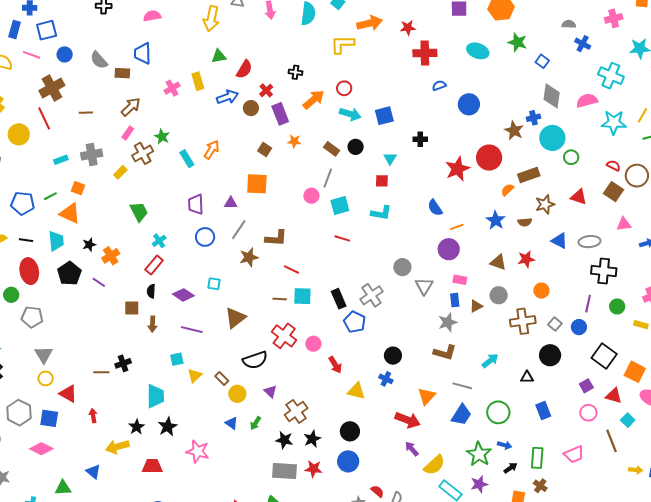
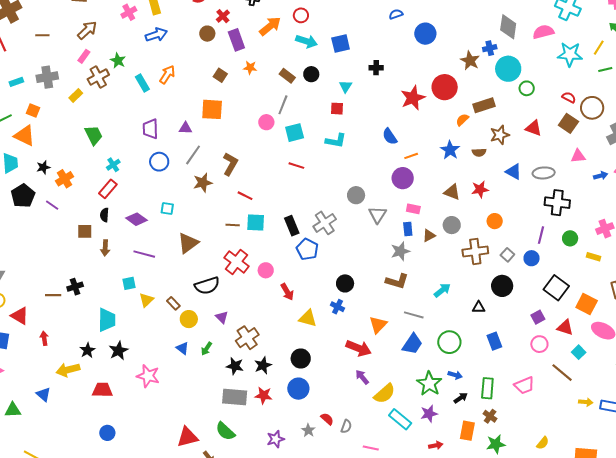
blue arrow: (227, 97) -> (156, 35), moved
brown L-shape: (276, 238) -> (230, 164), turned -65
brown line: (612, 441) -> (562, 373), turned -30

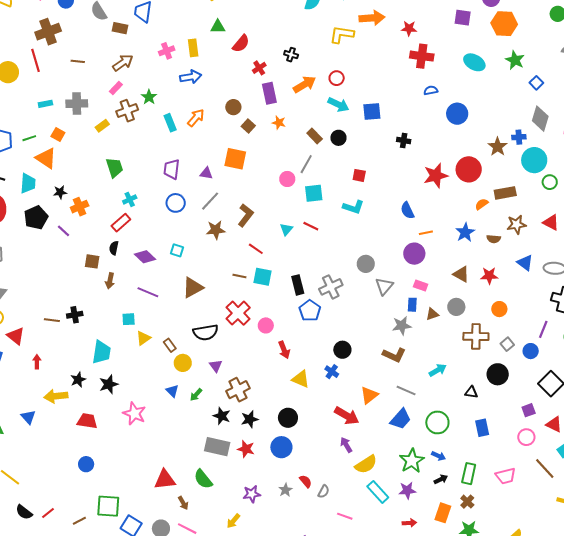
brown circle: (207, 34) -> (233, 107), moved
cyan triangle: (346, 86) -> (286, 229), moved

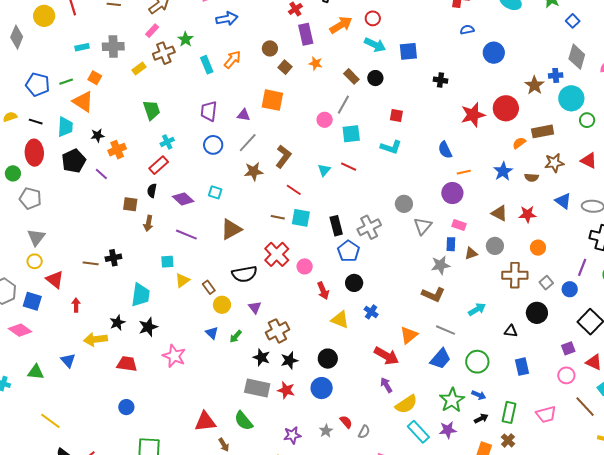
black circle: (342, 350) -> (354, 283), moved

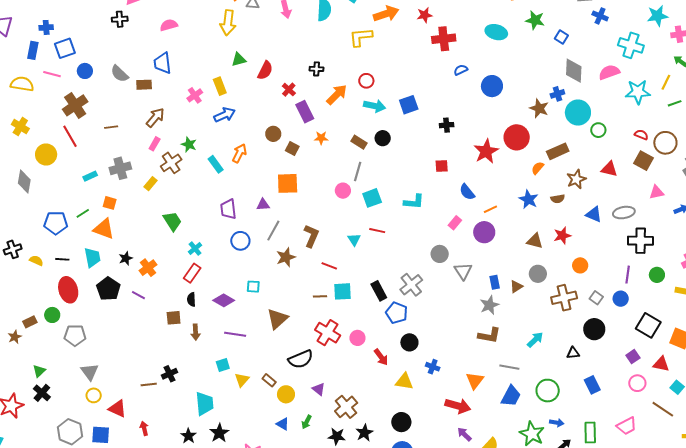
red square: (396, 116) -> (442, 166), moved
yellow semicircle: (10, 117) -> (36, 261), turned 56
pink rectangle: (459, 225) -> (455, 223), moved, turned -56

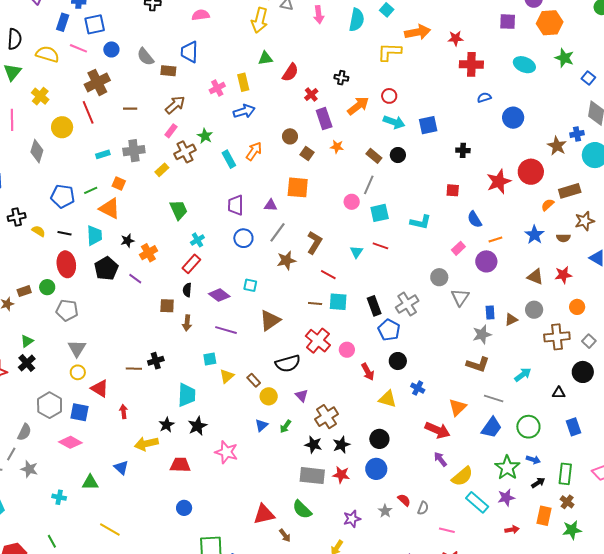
blue triangle: (283, 424) -> (261, 425), turned 40

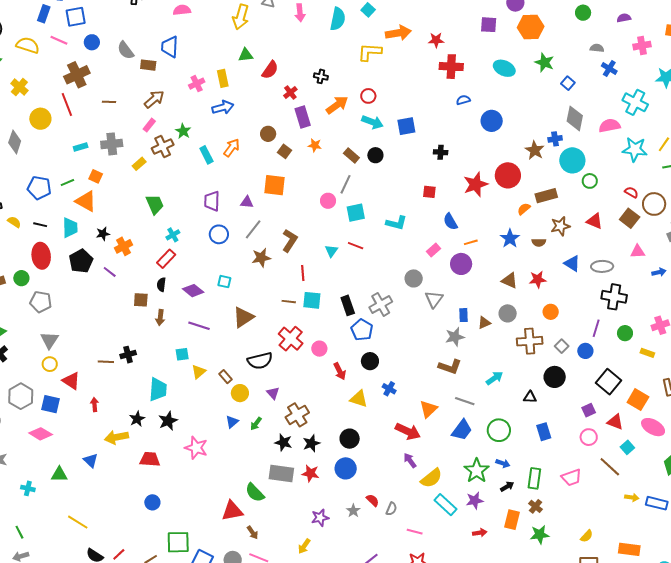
red line: (328, 275) -> (303, 273), turned 56
green semicircle: (302, 510) -> (255, 493), moved

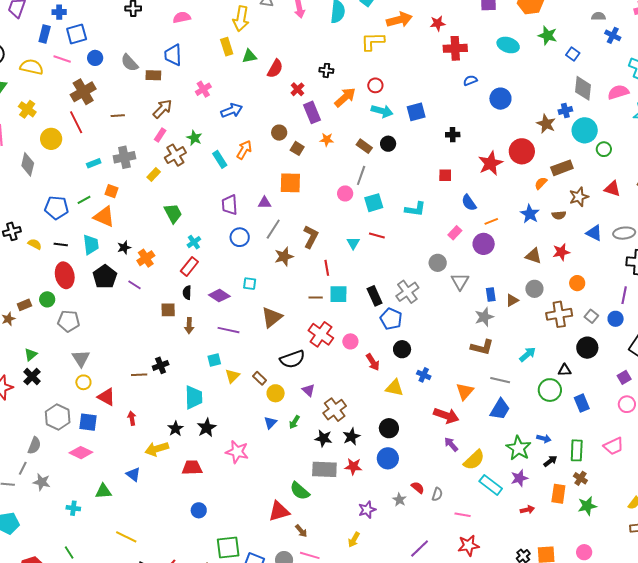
yellow rectangle: (223, 78) -> (227, 47), moved
green circle: (499, 430) -> (550, 390), moved

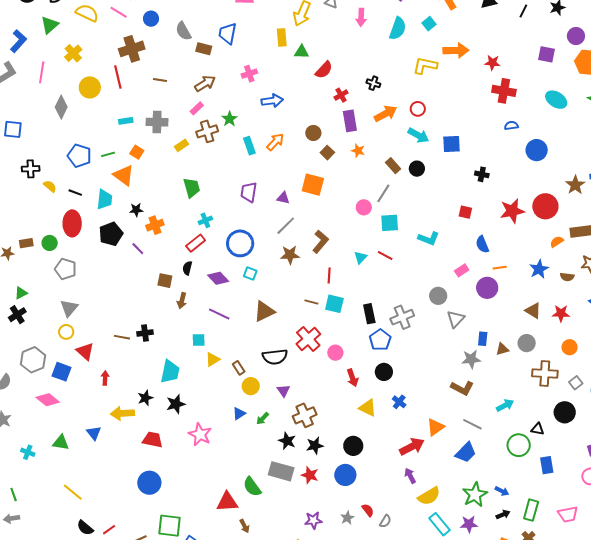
blue circle: (240, 237) -> (240, 243), moved, size x1.4
red arrow: (446, 416) -> (412, 447), turned -60
blue circle: (199, 510) -> (149, 483), size x1.5

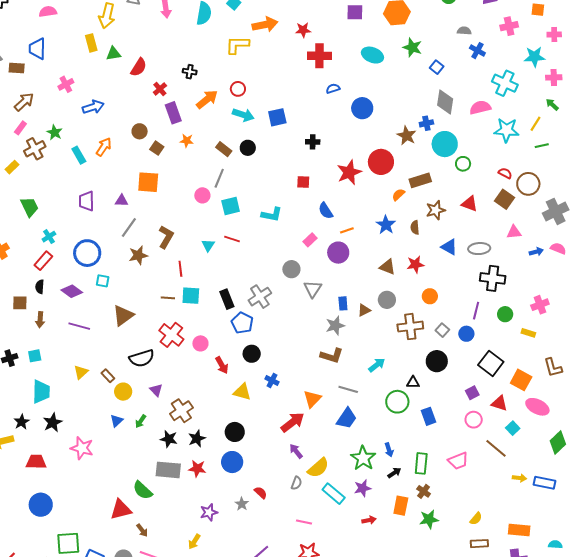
brown semicircle: (567, 277) -> (415, 227), turned 88
cyan square: (199, 340) -> (35, 356), moved
blue arrow: (502, 491) -> (389, 450), turned 56
gray semicircle: (385, 521) -> (296, 483), moved

